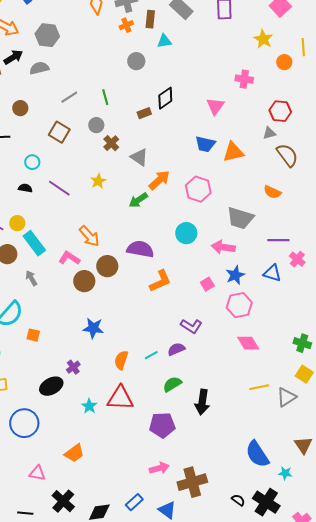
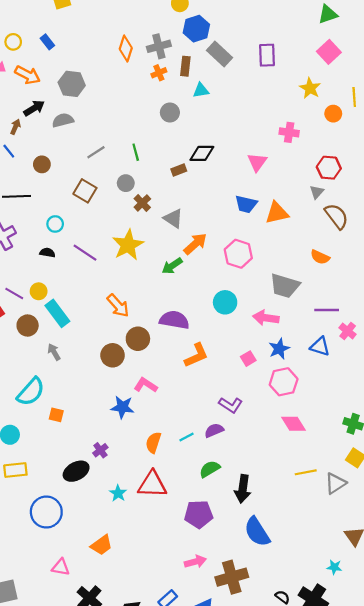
black diamond: (165, 98) -> (202, 153), turned 35
gray triangle: (269, 133) -> (317, 192), turned -32
yellow star: (98, 181) -> (128, 245), size x1.8
pink L-shape: (69, 258) -> (146, 385), moved
blue semicircle: (257, 454) -> (257, 532), moved

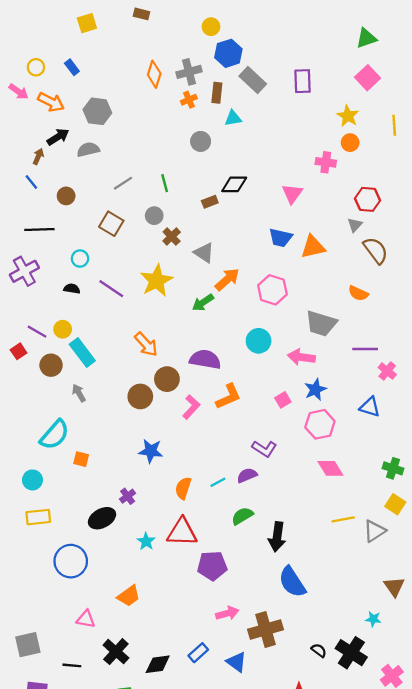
orange circle: (333, 114) -> (350, 143), moved
blue triangle: (320, 346) -> (370, 407), moved
pink L-shape: (146, 385) -> (191, 407), moved, turned 100
purple pentagon: (199, 514) -> (212, 566), moved

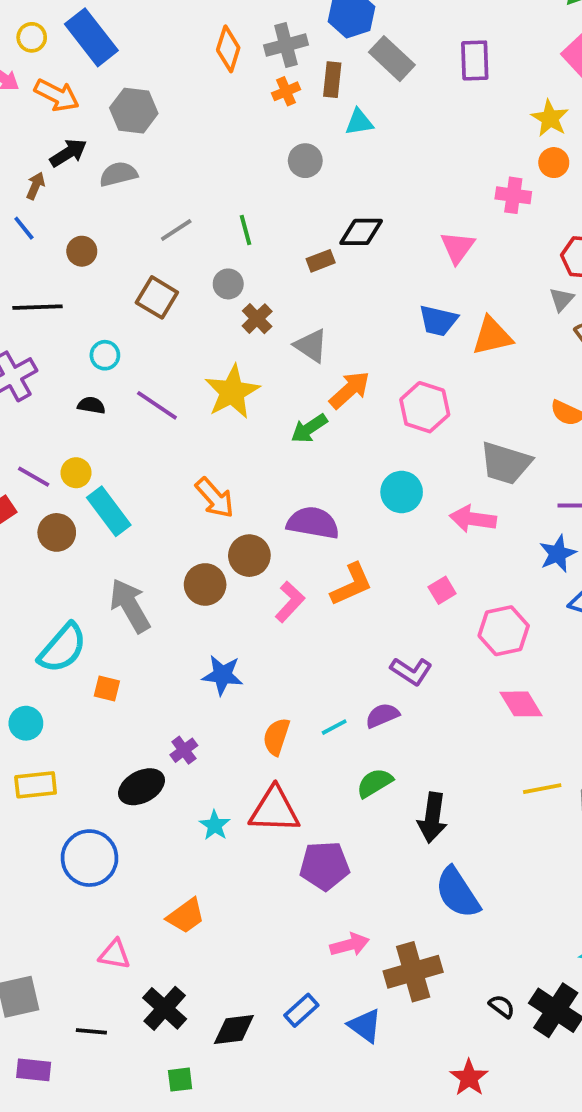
blue rectangle: (72, 67) -> (91, 37), size x2.0
blue star: (315, 390) -> (558, 554), moved
gray arrow: (79, 393) -> (130, 606), moved, size x1.8

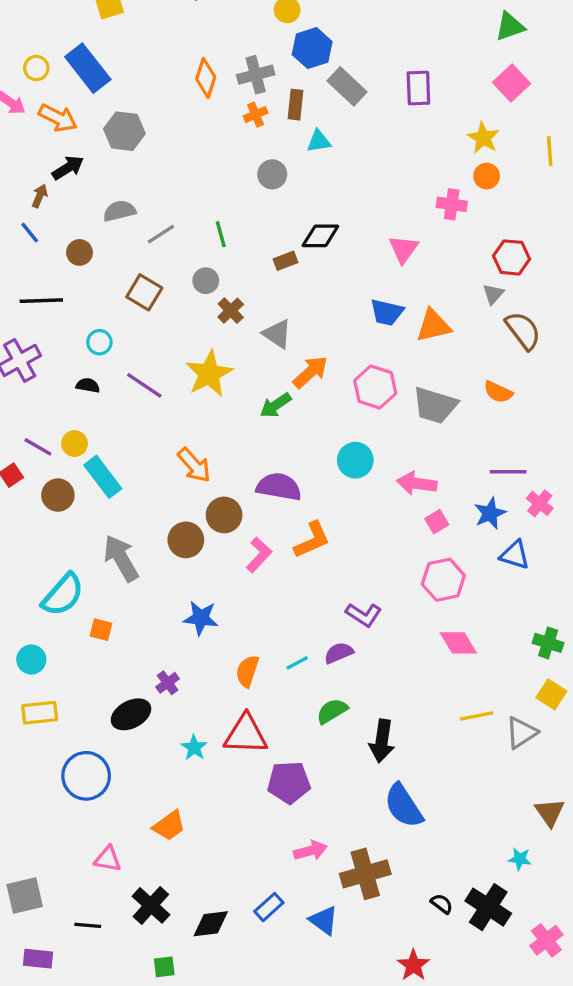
gray semicircle: (118, 174) -> (119, 211), moved
gray trapezoid: (506, 463) -> (435, 405), moved
pink square: (442, 590) -> (437, 522), moved

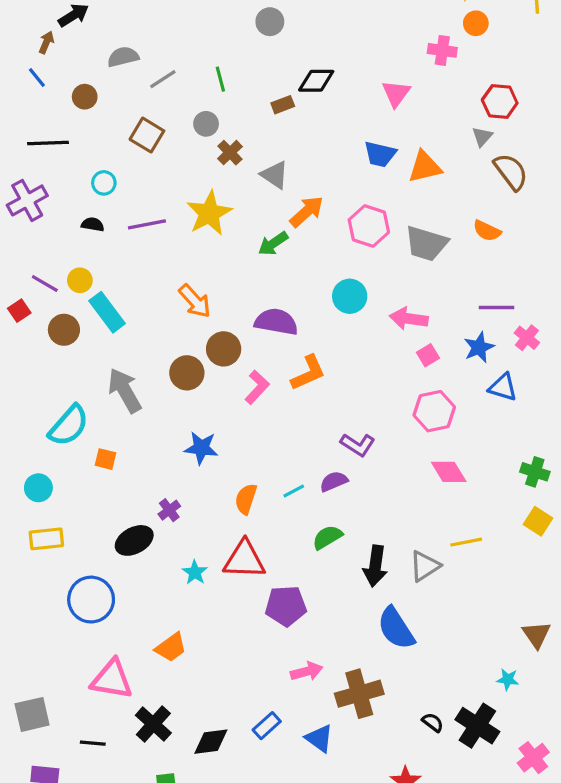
purple line: (144, 385) -> (147, 224), turned -45
gray triangle: (521, 733) -> (425, 566), moved
pink triangle: (108, 859) -> (112, 679), size x1.6

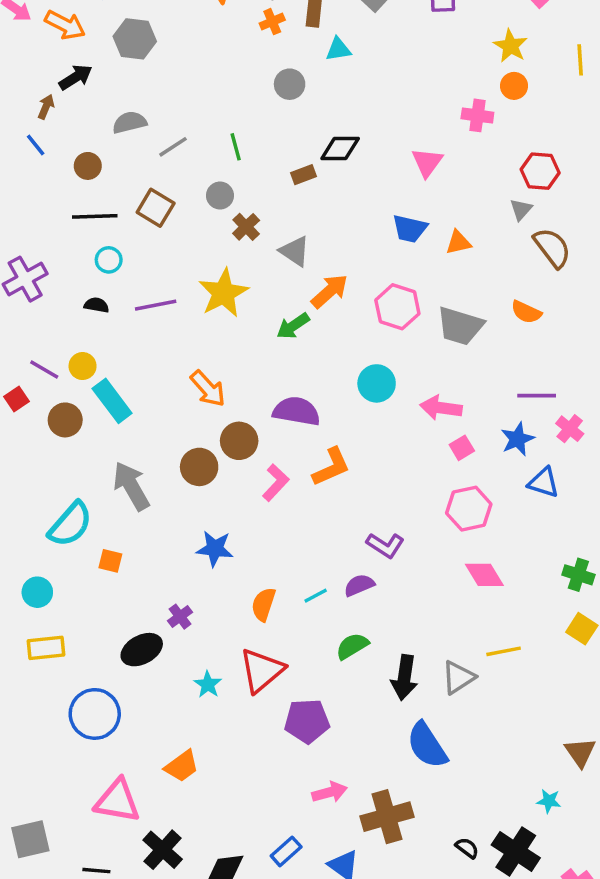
black line: (48, 143) -> (95, 216), moved
orange triangle: (425, 167) -> (458, 242), size x0.7
red triangle: (244, 560) -> (262, 670), turned -42

